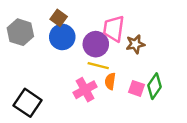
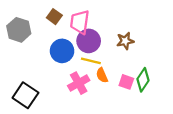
pink trapezoid: (114, 29) -> (80, 22), moved
blue circle: (62, 37) -> (62, 51), moved
orange semicircle: (110, 81) -> (102, 75), turned -32

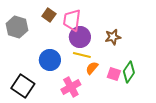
blue circle: (62, 51) -> (50, 60), moved
orange semicircle: (102, 75) -> (92, 68), turned 64
pink cross: (79, 83) -> (71, 87), moved

